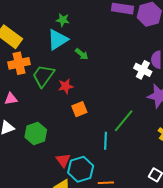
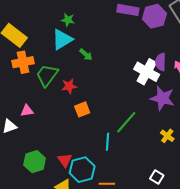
white cross: (143, 70) -> (147, 72), size x1.4
pink triangle: (11, 99) -> (27, 111), moved
green hexagon: (36, 133) -> (35, 162), moved

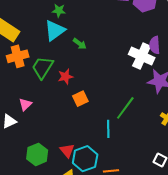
pink triangle: (27, 111) -> (25, 104), turned -32

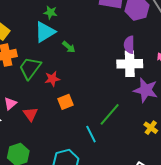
purple semicircle: (155, 45) -> (129, 45), moved
white cross: (142, 56) -> (130, 64), turned -30
cyan line: (108, 129) -> (91, 134), turned -30
red triangle: (67, 151) -> (30, 114), moved

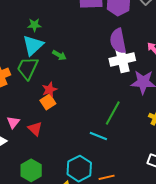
purple semicircle: (129, 45) -> (118, 41), size x1.4
green trapezoid: (30, 68) -> (28, 68), moved
orange square: (66, 102) -> (48, 102), moved
cyan line: (91, 134) -> (98, 136), turned -30

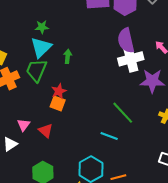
green arrow: (59, 55) -> (68, 56), turned -112
orange square: (48, 102) -> (58, 103), turned -35
green line: (113, 113) -> (123, 113), turned -70

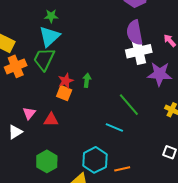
green arrow: (68, 56) -> (87, 80), moved
red triangle: (46, 131) -> (51, 120), turned -42

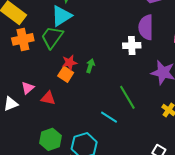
white cross: (139, 51) -> (132, 45), moved, size x0.7
green hexagon: (47, 161) -> (50, 139), moved

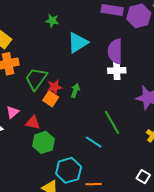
cyan triangle: (61, 16) -> (78, 43), moved
purple semicircle: (146, 27) -> (115, 51), moved
green trapezoid: (52, 37) -> (36, 79), moved
green hexagon: (50, 139) -> (43, 142), moved

